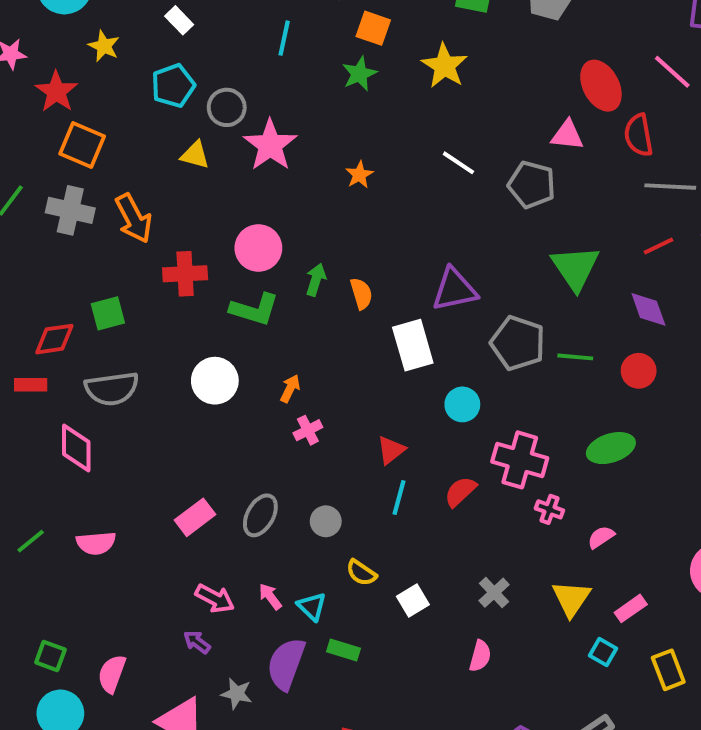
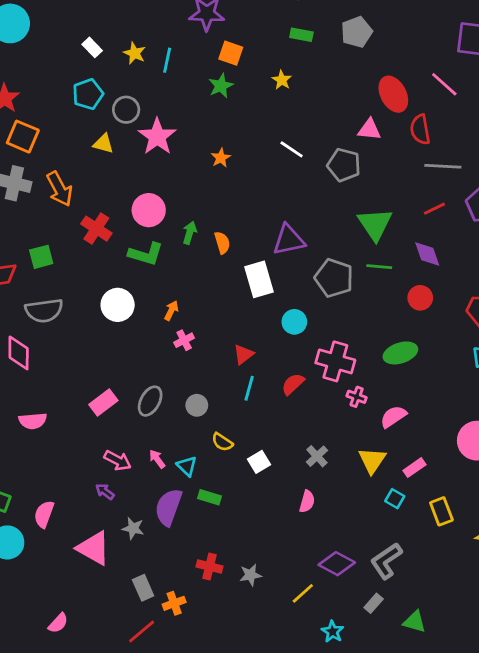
yellow star: (104, 46) -> (135, 53), moved
yellow star: (445, 66) -> (282, 80), size x0.6
red cross: (185, 274) -> (96, 229), turned 36
green line: (575, 357) -> (379, 267), moved
pink semicircle: (601, 537) -> (393, 417), size x1.4

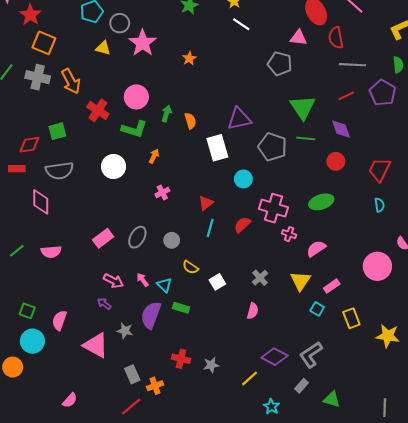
white line: (292, 149) -> (241, 24), moved
orange arrow: (171, 311) -> (154, 156), moved

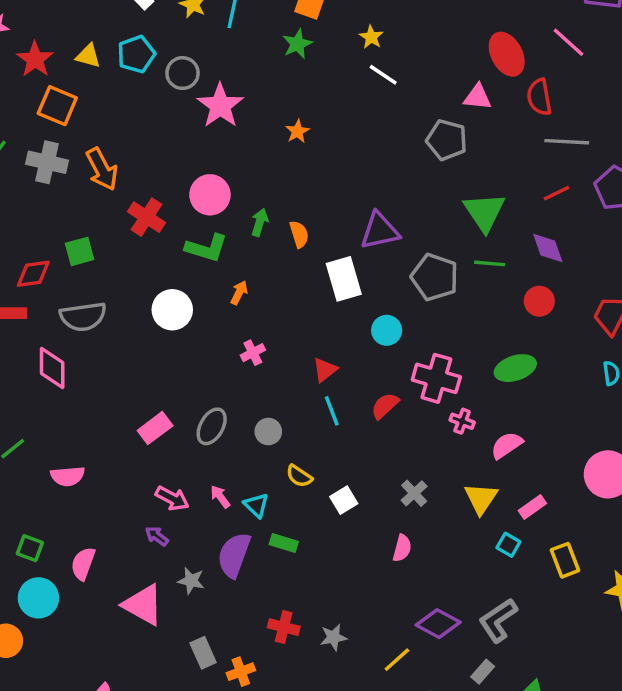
yellow triangle: (103, 48) -> (88, 56), moved
cyan line: (210, 228) -> (332, 411), turned -36
pink semicircle: (51, 252) -> (68, 476), moved

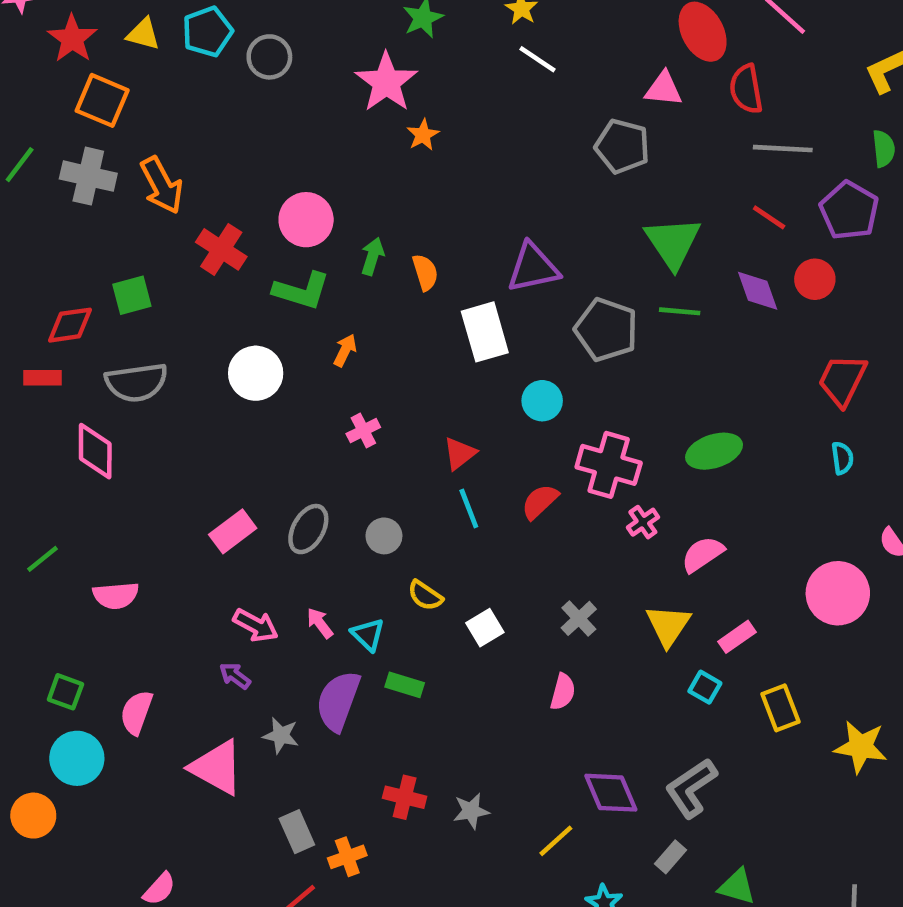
pink star: (220, 106) -> (386, 82), moved
red line: (556, 193) -> (769, 217), turned 60
red circle: (539, 301) -> (815, 279), moved
pink cross: (462, 421) -> (643, 522), turned 35
purple diamond: (438, 624) -> (611, 793), turned 39

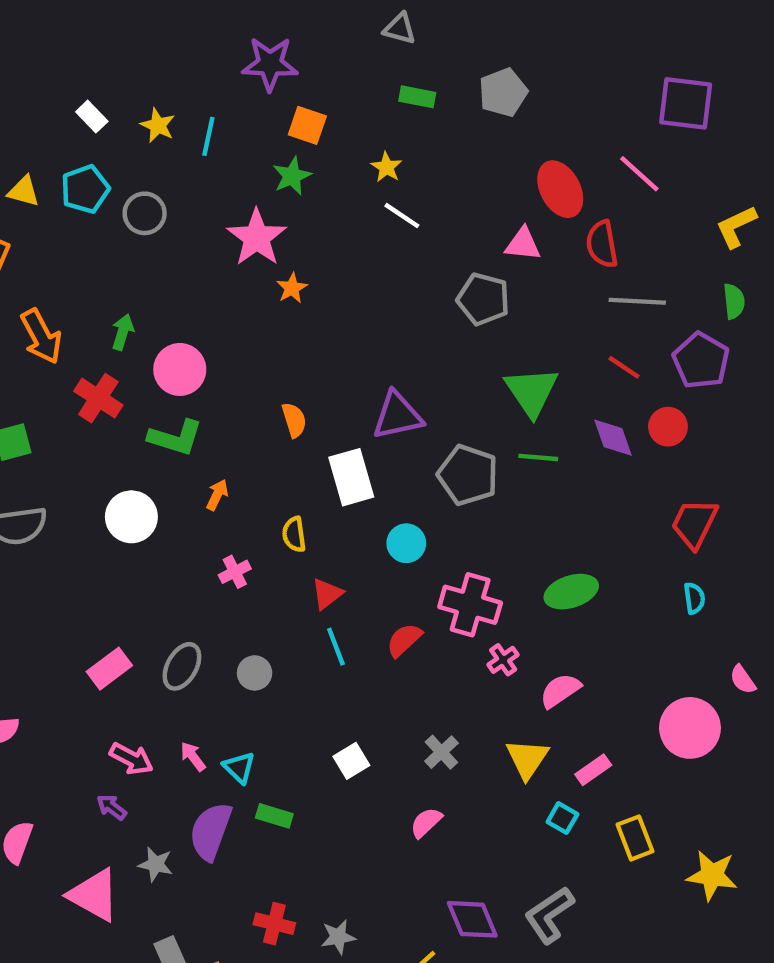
green arrow: (373, 256) -> (123, 332), moved
yellow semicircle: (425, 596) -> (294, 534), moved, turned 48
pink semicircle: (563, 692) -> (426, 823), turned -148

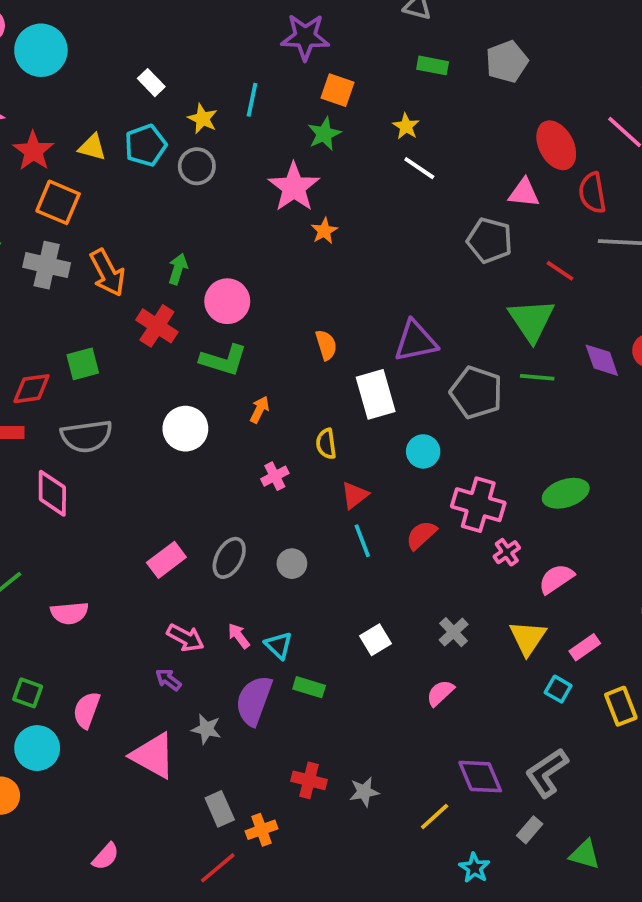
yellow star: (158, 125) -> (203, 119), moved
red line: (624, 367) -> (560, 271), moved

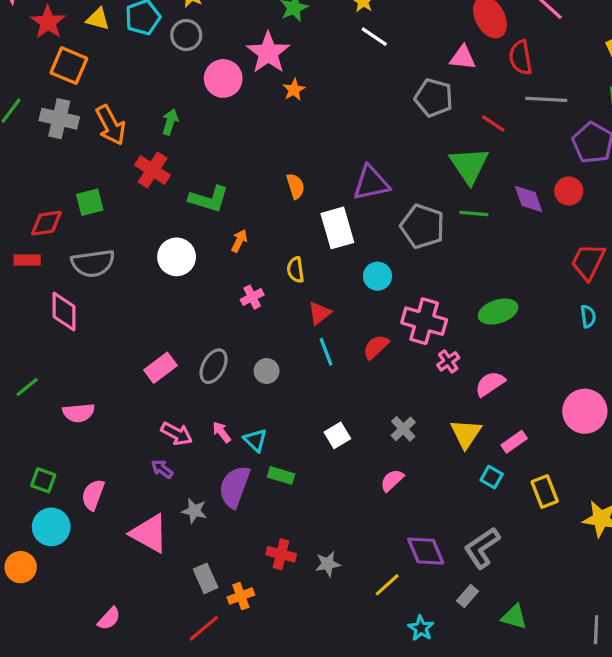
pink circle: (227, 301) -> (223, 78), moved

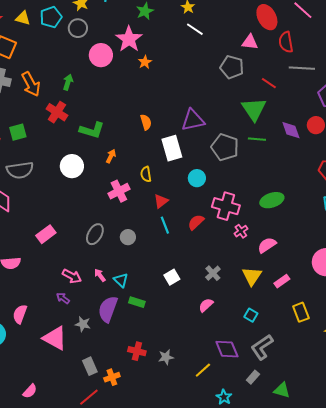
pink cross: (252, 297) -> (119, 191), size x1.5
pink rectangle: (160, 368) -> (46, 234), moved
cyan square: (492, 477) -> (251, 315), moved

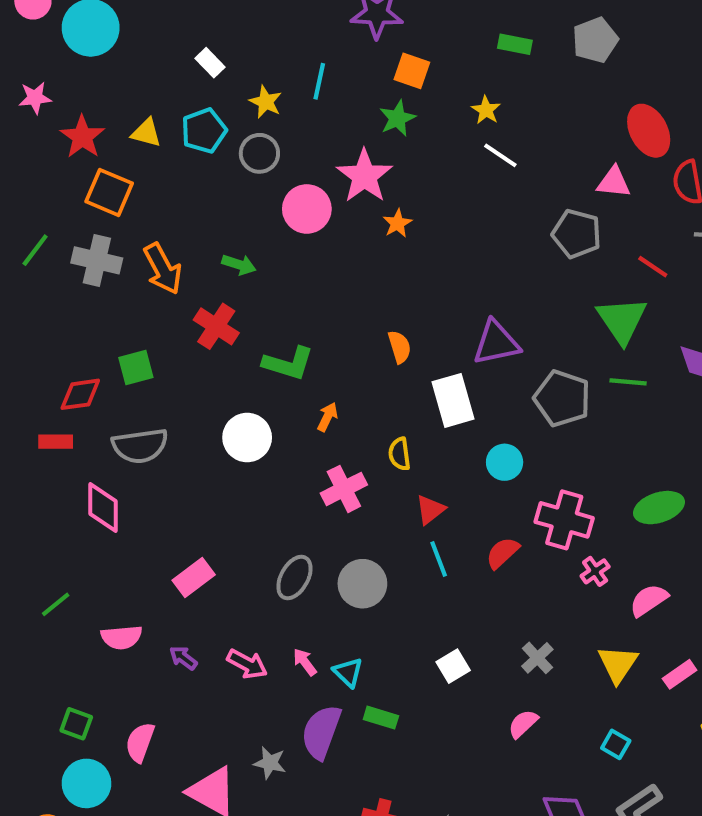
green arrow: (68, 82) -> (239, 265), turned 91
gray circle: (128, 237) -> (362, 584), size x1.5
purple arrow: (63, 298) -> (183, 658), moved

